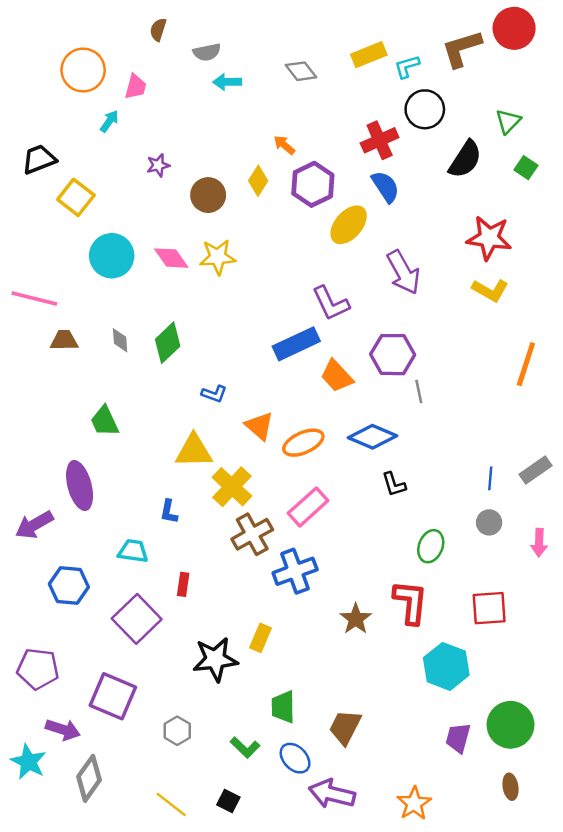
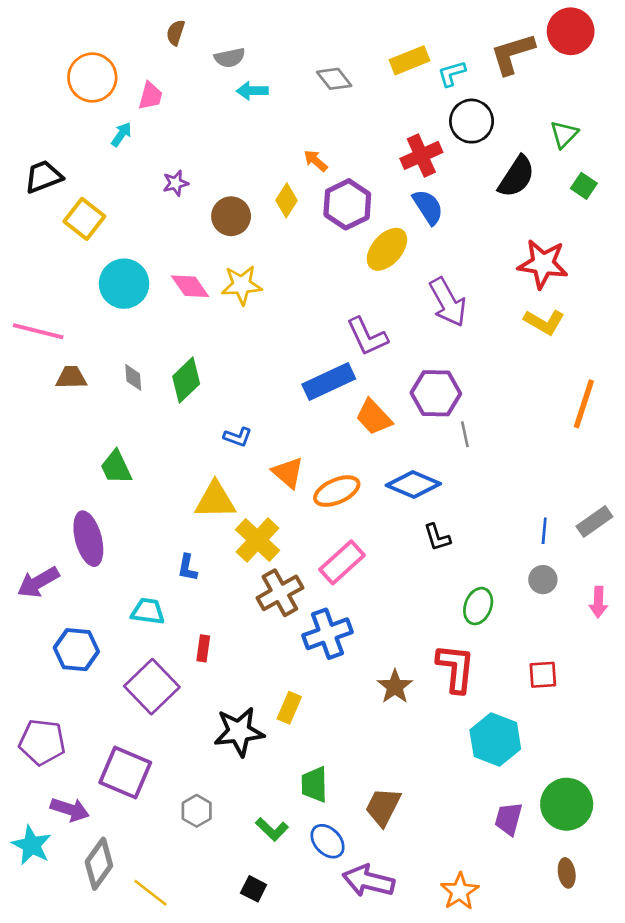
red square: (489, 608) -> (543, 675), size x0.7
yellow line: (171, 805) -> (150, 893), moved

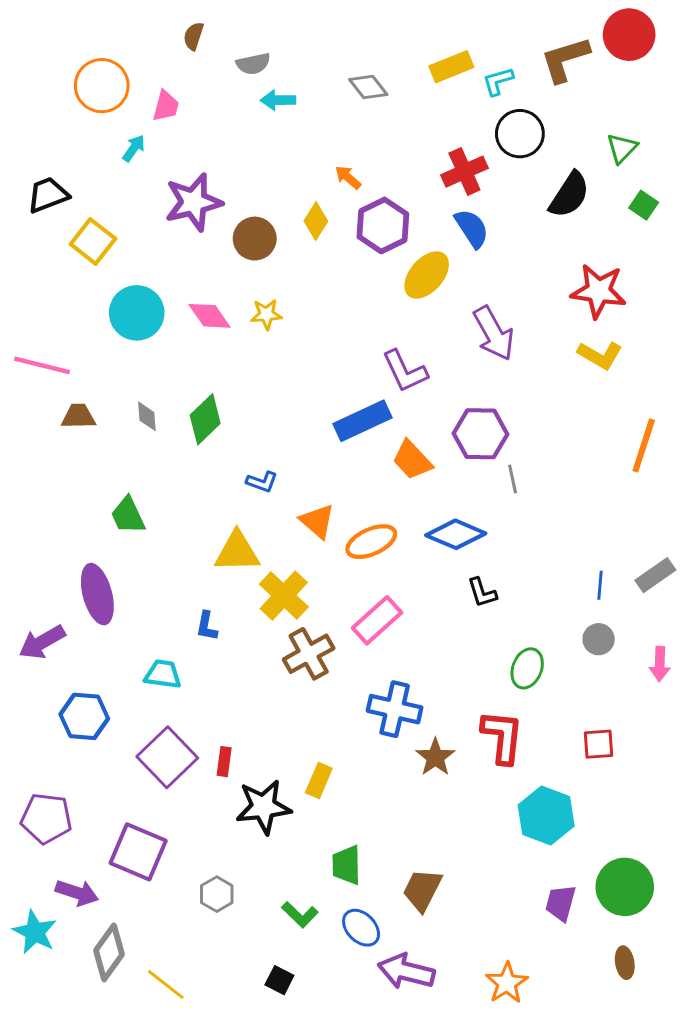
purple star: (176, 183) -> (194, 202), size x2.0
yellow star: (242, 285) -> (266, 314), size x0.7
blue cross: (328, 634) -> (395, 709), moved, turned 33
red rectangle: (203, 648) -> (224, 762), moved

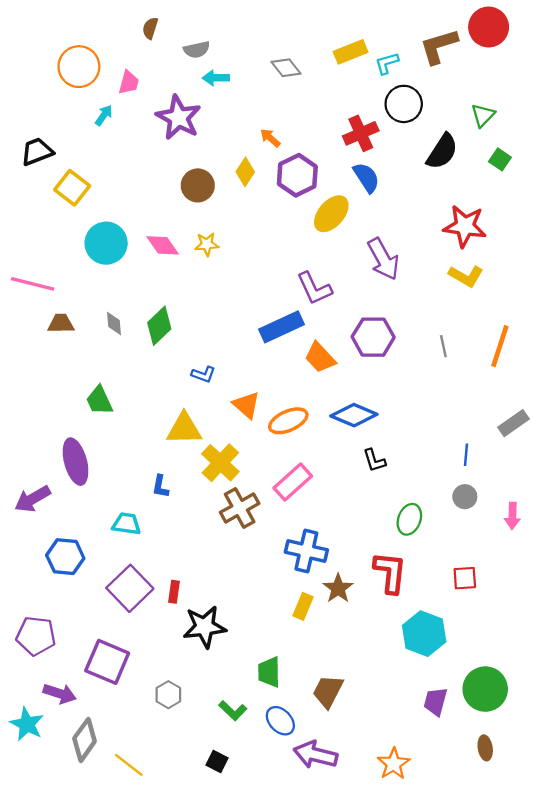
purple star: (194, 202) -> (179, 118), moved, turned -30
gray line: (513, 479) -> (443, 346), moved
gray rectangle: (655, 575) -> (513, 423), moved
yellow rectangle: (319, 781) -> (303, 606), moved

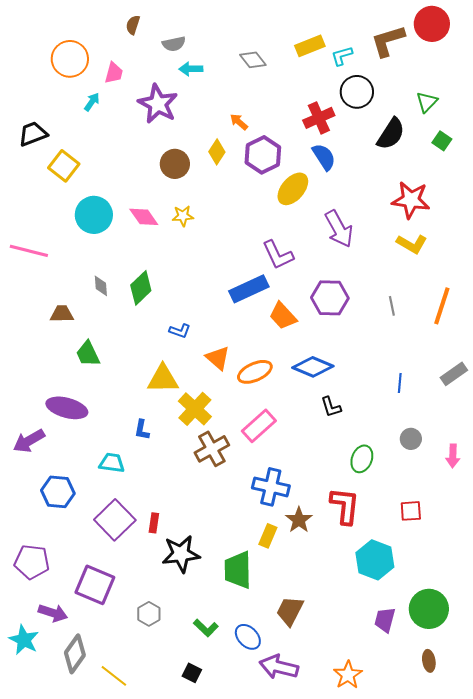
brown trapezoid: (61, 324) -> (62, 314), moved
blue line: (466, 455) -> (400, 383), moved
purple ellipse: (76, 462) -> (67, 408), turned -60
green trapezoid: (269, 672) -> (238, 570), moved, size x1.4

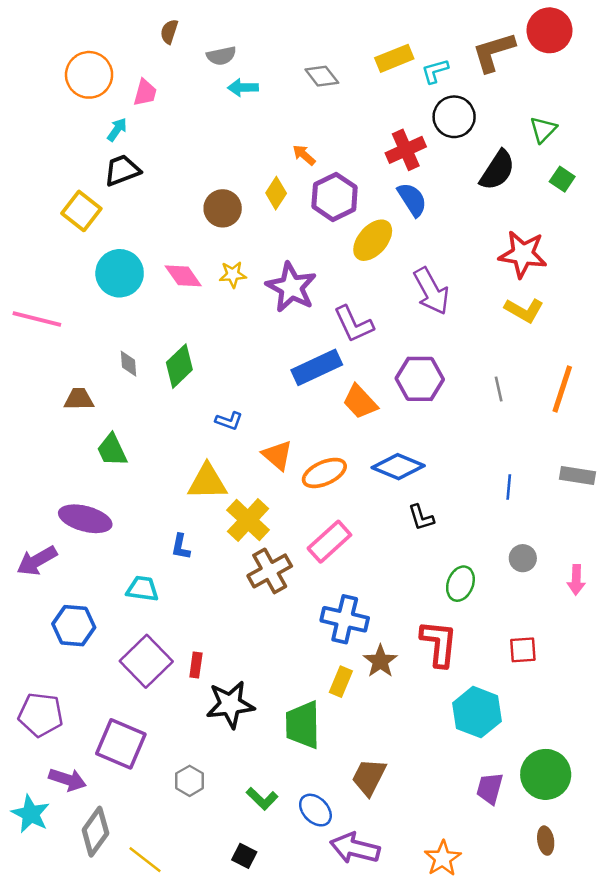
purple star: (158, 104) -> (291, 287), moved
black trapezoid: (33, 134) -> (122, 170), moved
gray rectangle: (454, 374) -> (577, 476), turned 44

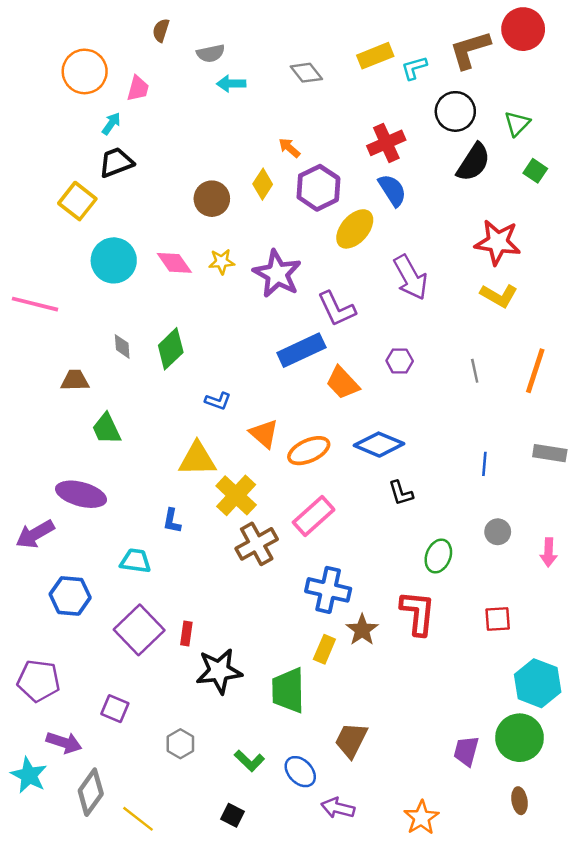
black circle: (454, 117) -> (455, 111), moved
purple hexagon: (420, 379) -> (400, 361), size x0.6
cyan hexagon: (477, 712) -> (538, 683), moved
purple square: (121, 744) -> (115, 709), size x0.6
purple arrow: (355, 848) -> (338, 808), size x0.7

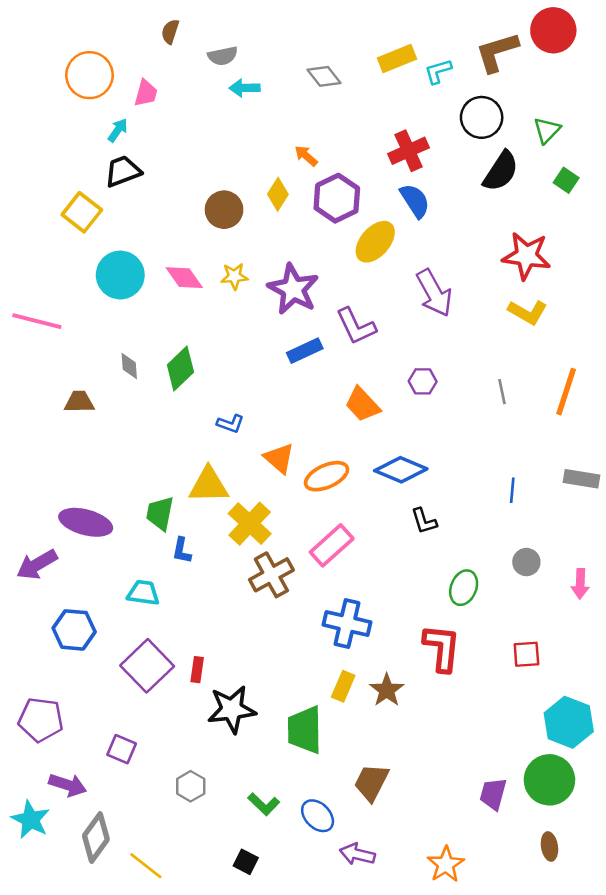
blue rectangle: (301, 350) -> (305, 351), moved, size x0.7
green trapezoid: (106, 429) -> (160, 513), moved, turned 36
brown star: (362, 630) -> (387, 690), moved

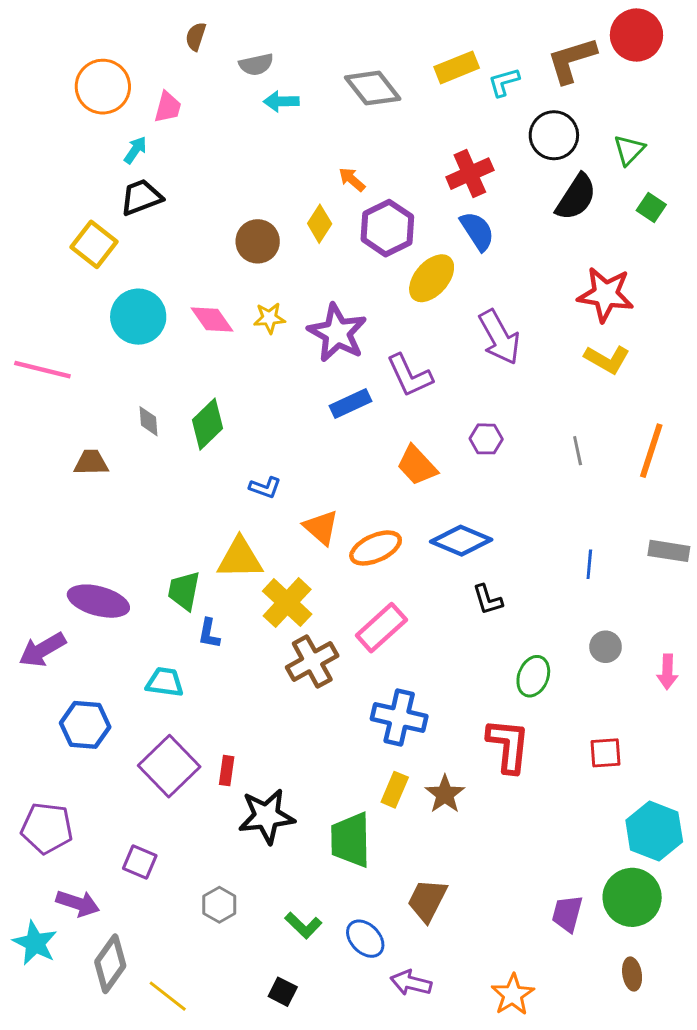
gray diamond: (324, 76) -> (373, 88), size x1.4

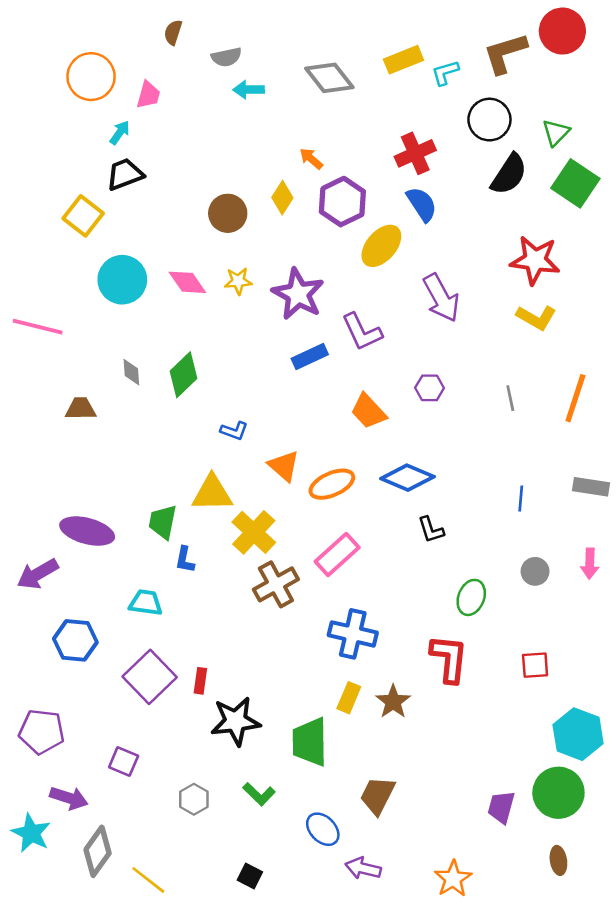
green square: (651, 207) -> (575, 183), size x1.8
pink arrow: (667, 672) -> (590, 564), moved
green L-shape: (303, 925) -> (259, 794), moved

